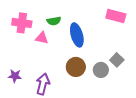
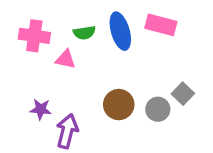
pink rectangle: (116, 16) -> (161, 25), moved
blue ellipse: (77, 35) -> (120, 31), moved
purple star: (15, 76) -> (41, 109), moved

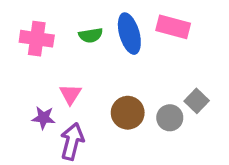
pink triangle: (66, 59) -> (70, 94), moved, turned 50

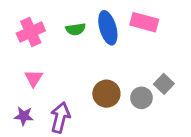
pink cross: (37, 39) -> (31, 32), turned -32
pink triangle: (70, 94) -> (34, 78), moved
purple star: (43, 118) -> (24, 116), moved

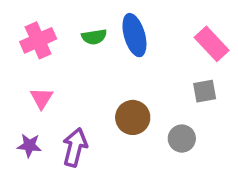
pink rectangle: (144, 22) -> (212, 44), moved, turned 32
gray square: (164, 84) -> (205, 91), moved, turned 36
gray circle: (141, 98) -> (182, 139), moved

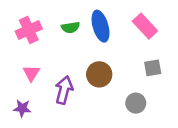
pink rectangle: (212, 44) -> (145, 26), moved
brown circle: (133, 117) -> (99, 74), moved
purple arrow: (75, 147) -> (64, 90), moved

